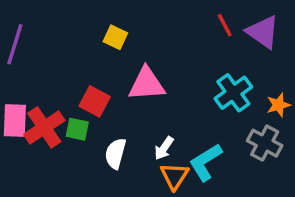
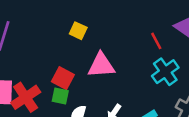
red line: (225, 25) -> (156, 41), moved
green square: (77, 129) -> (60, 96), moved

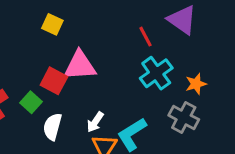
red square: (63, 78) -> (54, 81), moved
green square: (60, 96) -> (31, 102), turned 30

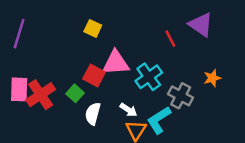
cyan cross: (156, 73) -> (149, 77), moved
gray cross: (184, 117) -> (181, 96), moved
white arrow: (95, 122) -> (128, 110), turned -90

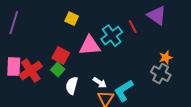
red square: (94, 76) -> (61, 56), moved
cyan cross: (149, 77) -> (112, 36), moved
gray cross: (181, 96) -> (161, 74), moved

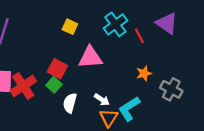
cyan cross: (112, 36) -> (115, 24), moved
orange star: (166, 58) -> (144, 73), moved

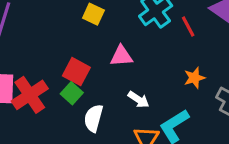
pink triangle: (90, 57) -> (121, 56), size x0.7
white arrow: (102, 100) -> (139, 100), moved

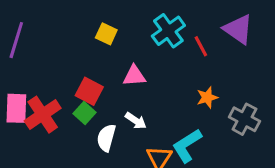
white arrow: (139, 100) -> (136, 121), moved

